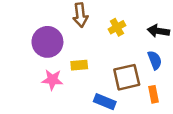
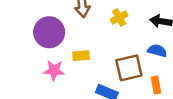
blue semicircle: (155, 60) -> (157, 51), turned -54

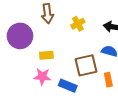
pink star: (54, 70) -> (42, 77), moved

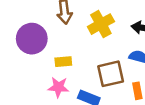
yellow cross: (78, 24) -> (101, 24), size x1.5

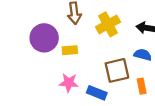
yellow rectangle: (63, 62) -> (70, 50), moved

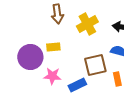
purple circle: (44, 38) -> (30, 57), moved
blue rectangle: (97, 93) -> (77, 85), turned -48

